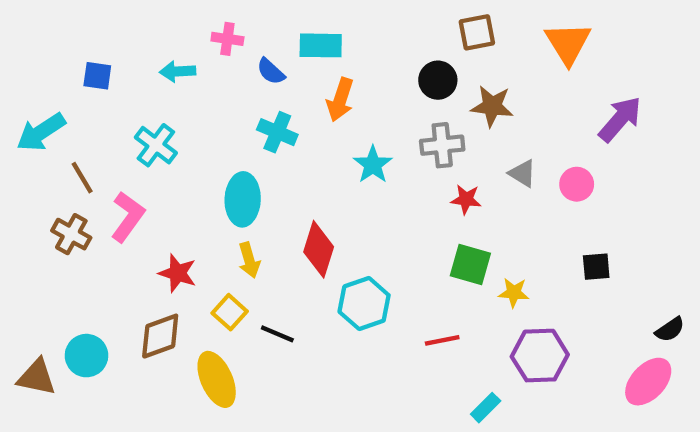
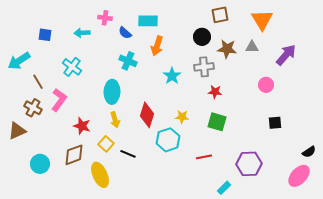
gray triangle: (522, 173) -> (252, 47), moved, turned -32
yellow star: (514, 293) -> (182, 117), moved
brown triangle: (37, 377) -> (17, 131), moved, turned -36

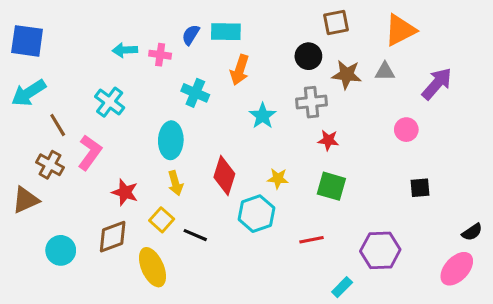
pink cross: (105, 18) -> (160, 55), moved
orange triangle: (262, 20) -> (400, 30), turned 35
blue semicircle: (125, 33) -> (191, 35), moved, turned 80
blue square: (45, 35) -> (27, 41), moved, size x1.6

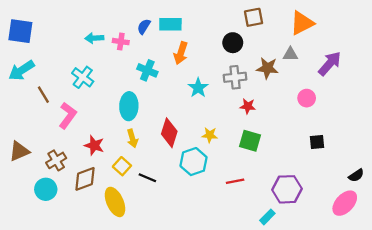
brown star: (347, 75) -> (267, 68), moved
brown cross: (50, 165) -> (56, 160), moved, turned 30
cyan rectangle: (342, 287) -> (267, 217), moved

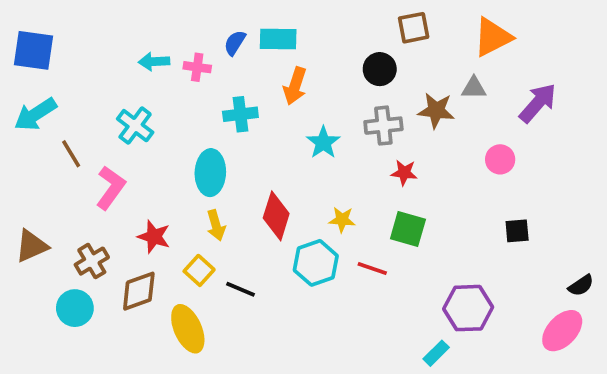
cyan cross: (147, 70) -> (240, 114), turned -30
red line: (235, 181) -> (372, 269), moved, turned 30

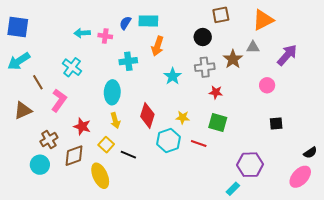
brown star: (436, 110) -> (233, 59), turned 30
brown triangle: (32, 246) -> (23, 110), moved

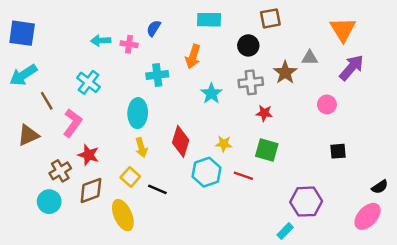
orange triangle: (263, 20) -> (343, 29), moved, turned -35
cyan rectangle: (148, 21) -> (209, 20), moved
red star: (82, 126) -> (88, 155), moved

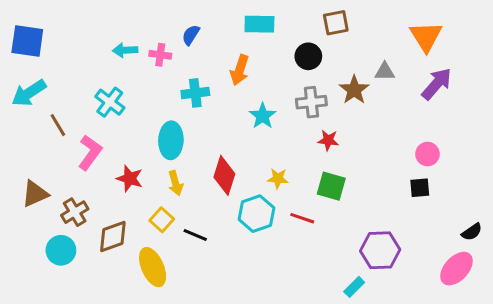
pink circle: (327, 104) -> (427, 154), moved
brown triangle: (28, 135) -> (35, 194), moved
red star: (88, 155) -> (130, 178), moved

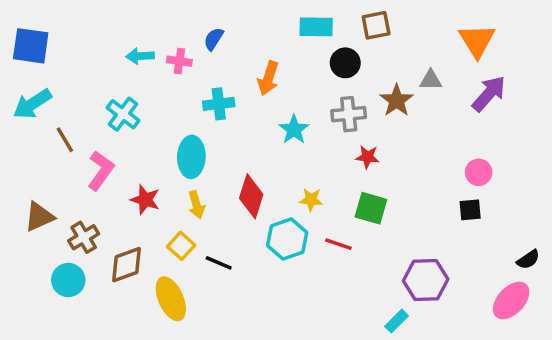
cyan rectangle: (259, 24) -> (316, 27), moved

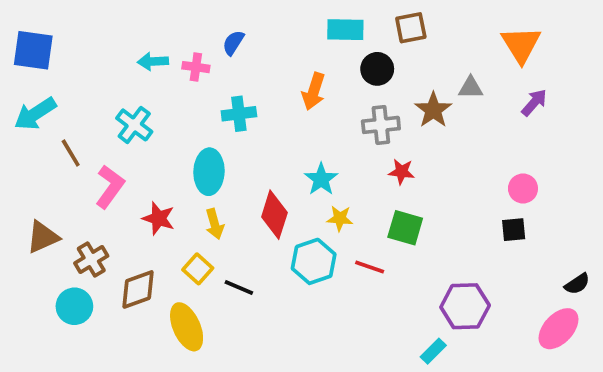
orange arrow: (268, 78) -> (314, 91), moved
purple arrow: (489, 94) -> (534, 103), size x0.7
cyan star: (294, 130) -> (321, 179), moved

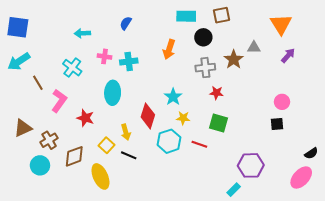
pink cross: (196, 67) -> (105, 56), moved
yellow arrow: (215, 224) -> (126, 132), moved

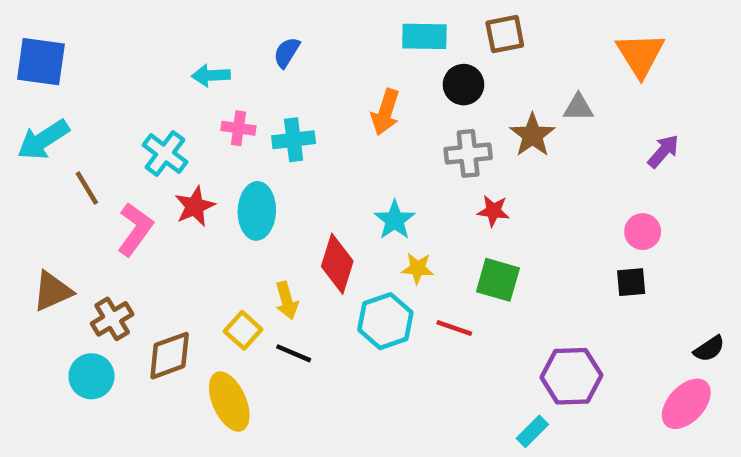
cyan arrow: (82, 33) -> (211, 75), moved
purple arrow: (288, 55) -> (663, 151), moved
red star: (85, 118) -> (195, 206), moved, turned 30

